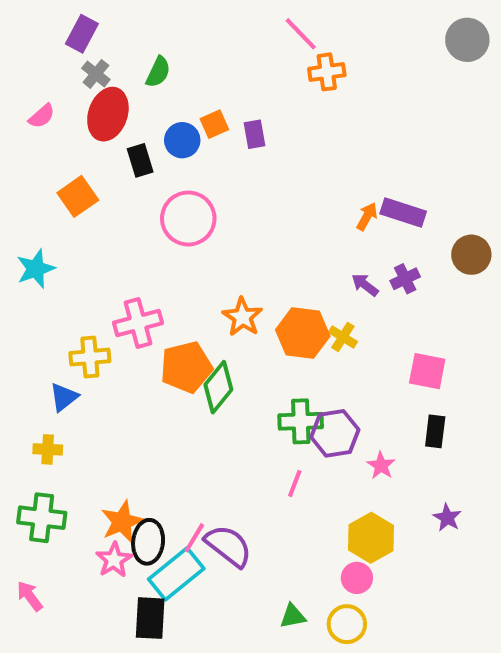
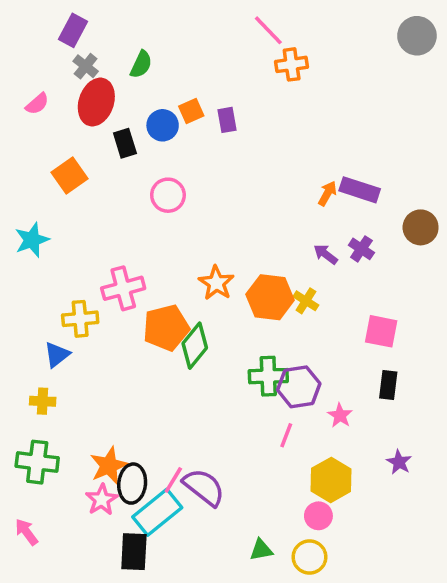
pink circle: (188, 219) -> (168, 195), size x0.7
purple cross: (405, 279) -> (361, 249), turned -30
pink line: (295, 484) -> (286, 435), moved

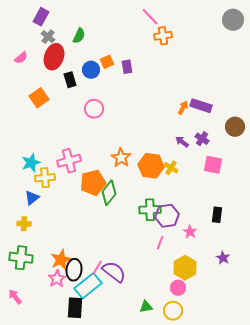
cyan star: (32, 240) -> (31, 163), moved
pink square: (381, 331) -> (213, 165), moved

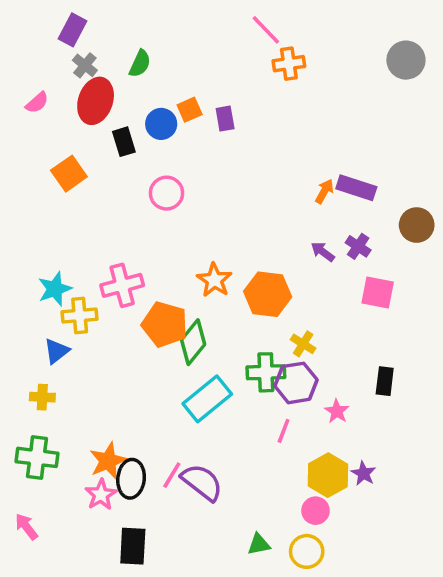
gray circle: (233, 20) -> (406, 60), moved
yellow cross: (171, 168) -> (303, 344), moved
orange pentagon: (93, 183) -> (165, 324), turned 30
purple star: (223, 258) -> (363, 473), moved
cyan rectangle: (88, 286) -> (207, 399), moved

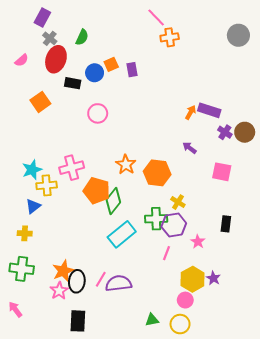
black rectangle: (124, 142) -> (73, 83), turned -63
purple cross: (358, 246) -> (225, 132), moved
purple semicircle: (202, 482) -> (119, 283), turned -45

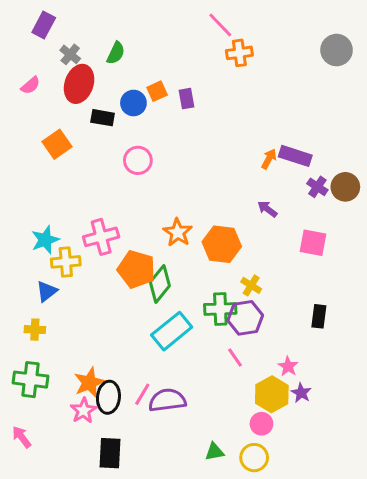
purple rectangle: (42, 18) -> (44, 25), moved
pink star: (198, 242) -> (288, 366), moved
pink line: (166, 253) -> (235, 358), turned -56

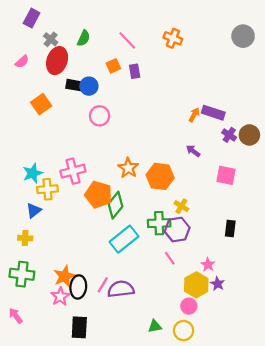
pink line: (220, 25) -> (127, 40), moved
orange cross: (239, 53) -> (173, 38), turned 30
blue circle: (133, 103) -> (89, 86), moved

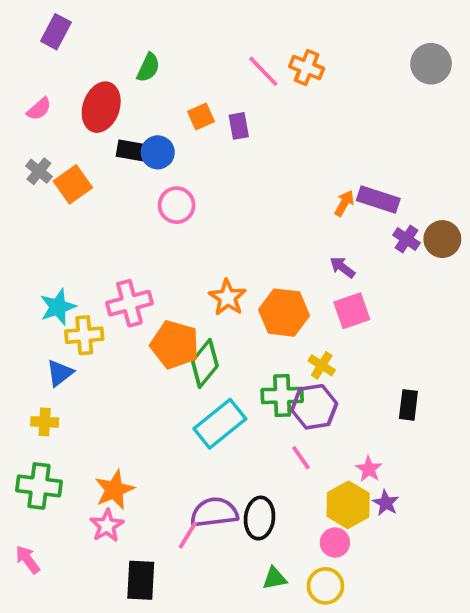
gray cross: (51, 39) -> (39, 171), moved
pink line: (127, 40) -> (263, 71), moved
pink square: (226, 175) -> (352, 311), moved, turned -30
pink line: (103, 285) -> (188, 535), moved
black ellipse: (78, 287) -> (260, 518), moved

